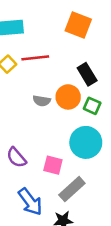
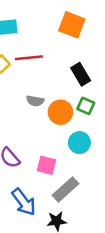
orange circle: (68, 97) -> (60, 112), moved
cyan circle: (86, 142) -> (79, 143), size x0.7

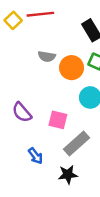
blue arrow: (24, 202) -> (35, 156), size x0.6

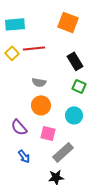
orange circle: (72, 68) -> (41, 105), moved
blue arrow: (35, 156) -> (24, 156), moved

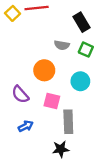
gray semicircle: (39, 82) -> (62, 45), moved
gray rectangle: (63, 152) -> (68, 122), turned -50
blue arrow: (24, 156) -> (26, 126), turned -80

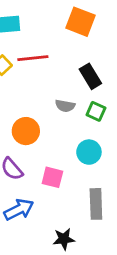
orange circle: (44, 70) -> (26, 131), moved
gray rectangle: (68, 122) -> (96, 204), moved
blue arrow: (26, 126) -> (19, 210), size x1.5

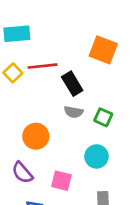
orange square: (81, 22) -> (103, 50), moved
black rectangle: (90, 76) -> (72, 84), moved

